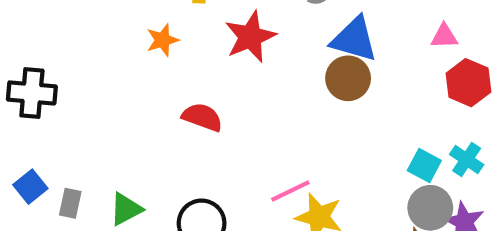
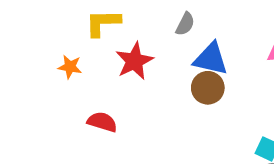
orange star: (162, 40) -> (70, 67), turned 30

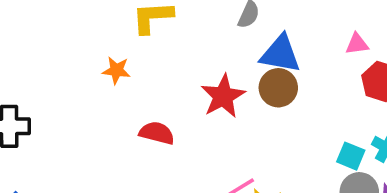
red star: (134, 61) -> (223, 96), moved

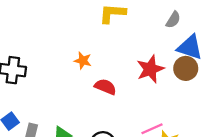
orange star: (116, 70) -> (83, 61), moved

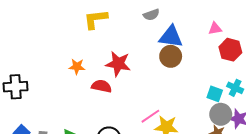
gray semicircle: (173, 20) -> (151, 15), turned 49
red star: (150, 69) -> (118, 64), moved, turned -30

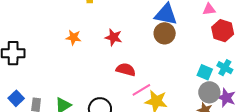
red star: (118, 64) -> (113, 37), size x0.7
red semicircle: (101, 86) -> (126, 70), moved

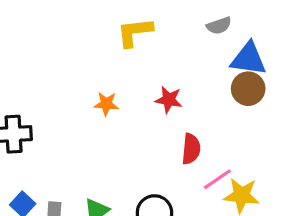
red semicircle: (126, 70) -> (191, 149), turned 84

